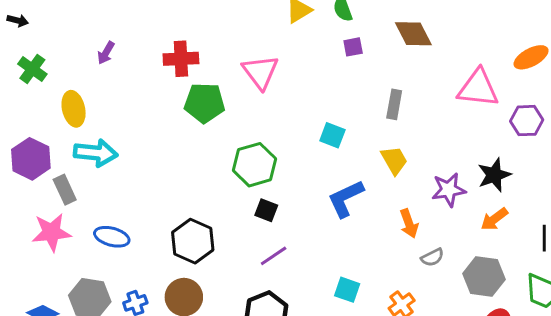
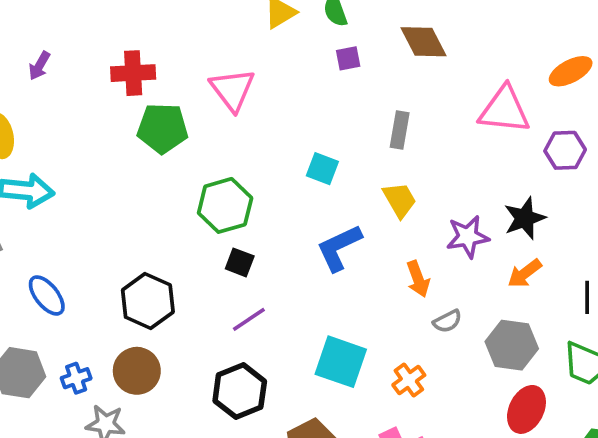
blue ellipse: (112, 237) -> (47, 295), turned 36
cyan square: (347, 290) -> (341, 362), size x1.6

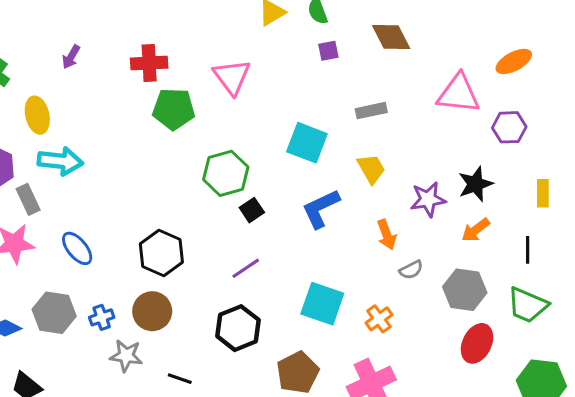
gray rectangle: (400, 130) -> (371, 111), turned 68
cyan square: (322, 169) -> (307, 143), size x1.5
black square: (240, 262) -> (252, 210), moved, turned 35

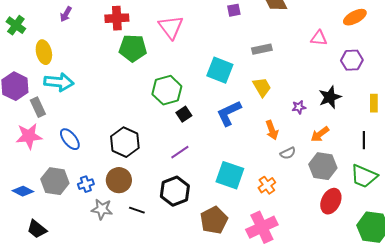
pink triangle: (459, 94) -> (319, 38), size x0.6
purple star: (428, 199) -> (299, 107), size x0.6
orange arrow: (475, 230) -> (320, 134), moved
black line: (180, 379) -> (137, 210), moved

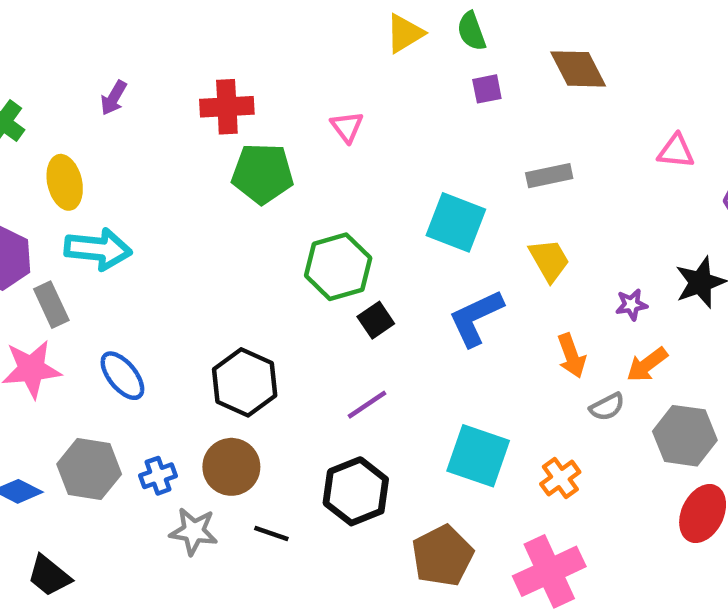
pink triangle: (171, 27) -> (347, 127), size x0.6
orange arrow: (320, 134) -> (647, 365), moved

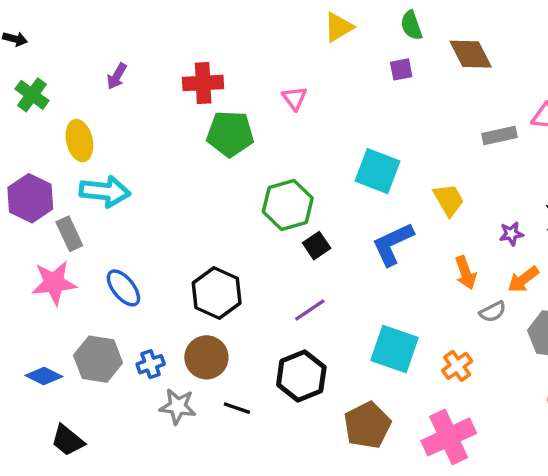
green semicircle: (471, 31) -> (411, 25), moved
gray rectangle: (549, 176) -> (499, 135), moved

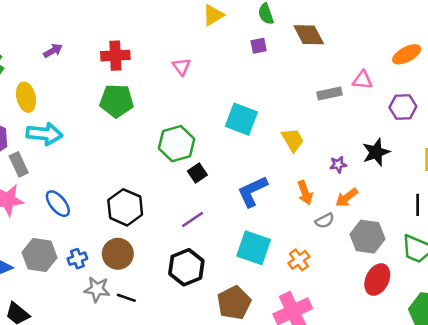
purple arrow: (117, 76) -> (53, 51), turned -150
green pentagon: (230, 134) -> (117, 101), moved
blue L-shape: (393, 244) -> (252, 191), moved
black line: (237, 408) -> (126, 298), moved

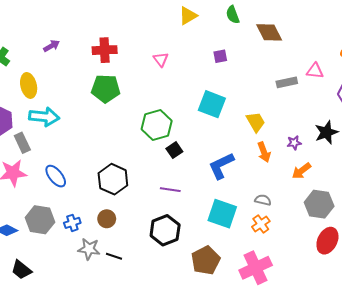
purple square: (259, 46) -> (220, 56), moved
orange arrow: (305, 193) -> (264, 152), moved
purple line: (192, 220) -> (170, 190), turned 42
gray semicircle: (325, 221) -> (263, 200), moved, turned -140
brown circle: (118, 254) -> (107, 219), size x0.7

